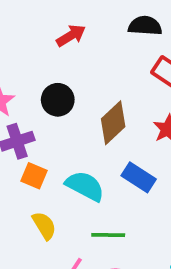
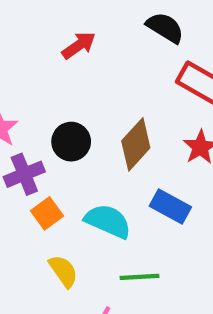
black semicircle: (145, 26) -> (165, 28), turned 32
black circle: (58, 100) -> (71, 142), moved
orange square: (34, 176) -> (47, 213), turned 35

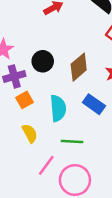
cyan semicircle: (108, 221) -> (58, 108), turned 55

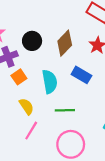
pink line: (46, 165) -> (31, 131), moved

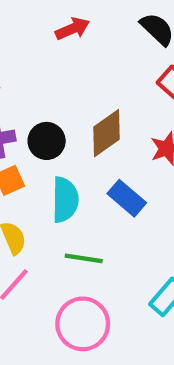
black circle: (32, 41) -> (47, 141), moved

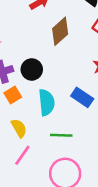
brown diamond: (107, 133) -> (60, 31), moved

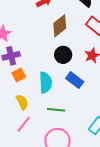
black circle: (32, 69) -> (63, 55), moved

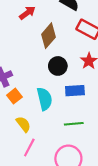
blue rectangle: (75, 80) -> (75, 91), turned -30
green line: (56, 110) -> (74, 124), moved

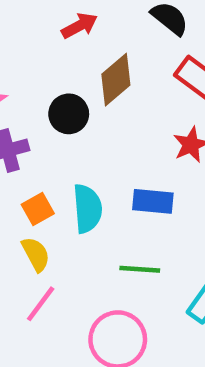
black circle: (58, 66) -> (69, 114), moved
orange square: (14, 96) -> (38, 209), moved

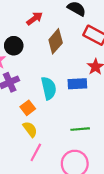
black circle: (69, 114) -> (14, 46), moved
blue rectangle: (153, 201) -> (77, 84), moved
cyan semicircle: (87, 209) -> (49, 88), moved

